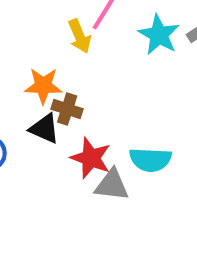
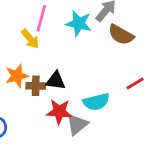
black triangle: (44, 129) -> (56, 81), moved
gray triangle: (112, 185) -> (77, 125), turned -30

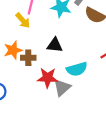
black triangle: (56, 81) -> (55, 45), moved

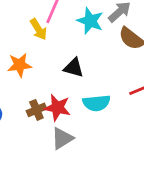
brown cross: (28, 58) -> (36, 110), moved, turned -32
gray triangle: (62, 88) -> (62, 138), moved

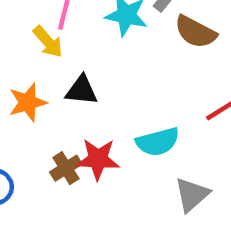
black triangle: (74, 68) -> (82, 90), moved
gray triangle: (62, 138) -> (192, 195), moved

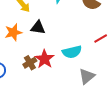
red star: (98, 159) -> (45, 59), turned 30

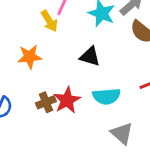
black triangle: (38, 28) -> (90, 56), moved
gray triangle: (87, 76) -> (122, 133), turned -48

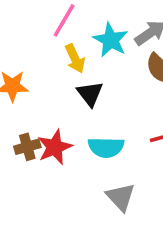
yellow arrow: (49, 21) -> (75, 59), moved
black triangle: (90, 56) -> (90, 94), turned 30

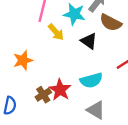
black triangle: (90, 94) -> (89, 41), moved
gray triangle: (121, 197) -> (96, 110), moved

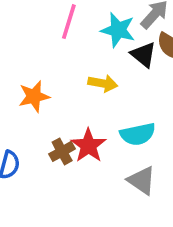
yellow arrow: (56, 32) -> (103, 83), moved, turned -42
black triangle: (89, 41) -> (143, 55), moved

